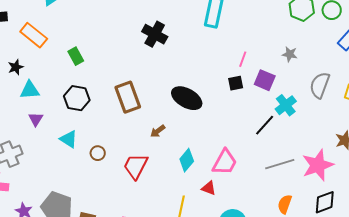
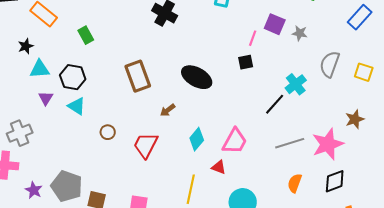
purple square: (265, 80) -> (275, 24), moved
black hexagon: (77, 98) -> (73, 77), moved
cyan triangle: (69, 139) -> (77, 106), moved

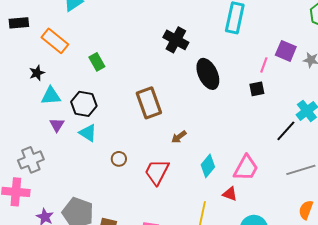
black ellipse: (197, 77) -> (208, 74), moved, turned 36

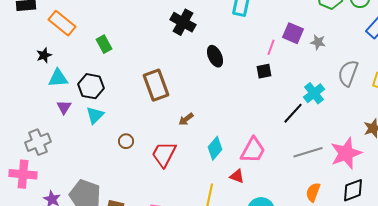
black ellipse: (208, 74) -> (215, 56), size x0.7
cyan triangle: (88, 133) -> (95, 115), turned 42

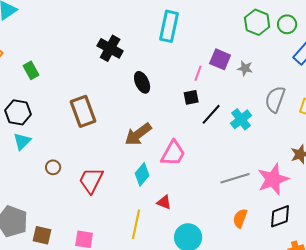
black line: (293, 113) -> (211, 114), moved
brown arrow: (186, 119) -> (138, 134), moved, size x1.8
pink trapezoid: (253, 150) -> (173, 153), moved

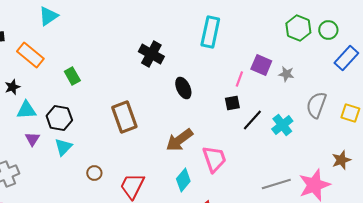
pink trapezoid: (173, 153) -> (214, 159), turned -48

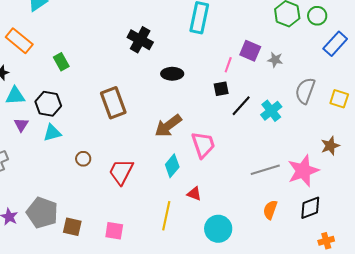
black ellipse: (183, 88) -> (172, 74), turned -65
cyan triangle: (63, 147) -> (52, 133), turned 30

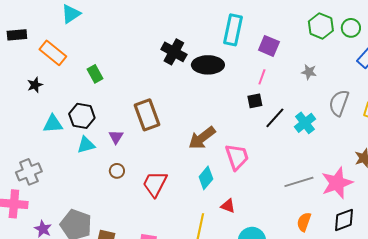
purple square: (250, 51) -> (269, 46), moved
black ellipse: (172, 74) -> (208, 65), moved, size x1.4
cyan triangle: (15, 96) -> (53, 124), moved
purple triangle: (21, 125) -> (116, 137), moved

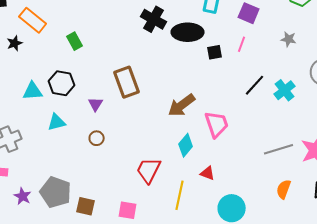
black star: (35, 85) -> (15, 43), moved
black square: (255, 101) -> (215, 52), moved
cyan triangle: (86, 145) -> (57, 122), moved
red trapezoid: (155, 184) -> (149, 170), moved

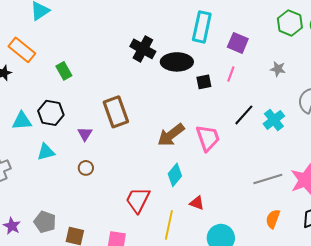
pink trapezoid: (217, 124) -> (208, 138), moved
gray pentagon: (56, 192) -> (45, 222), size x0.7

